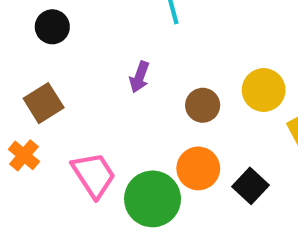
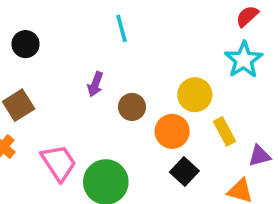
brown circle: (203, 105) -> (132, 107), moved
orange circle: (198, 168) -> (172, 131), moved

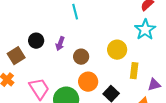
black circle: (26, 44) -> (36, 41), moved
orange circle: (172, 131) -> (88, 82), moved
yellow rectangle: (224, 131) -> (134, 71), turned 35

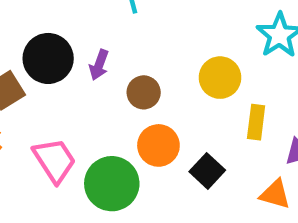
black circle: (36, 41) -> (48, 58), size x1.5

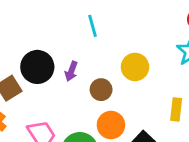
yellow circle: (220, 78) -> (135, 67), moved

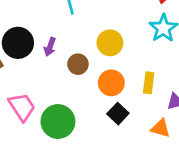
orange circle: (111, 125) -> (111, 83), moved

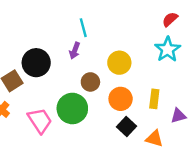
purple arrow: (50, 47) -> (75, 51), moved
green circle: (58, 122) -> (72, 108), moved
orange triangle: (161, 128) -> (154, 139), moved

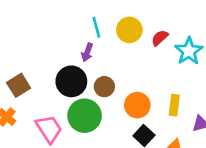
red semicircle: (170, 19) -> (160, 38), moved
black circle: (36, 63) -> (71, 81), moved
yellow circle: (119, 63) -> (129, 30), moved

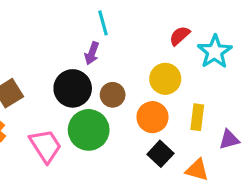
yellow circle: (129, 30) -> (165, 79), moved

